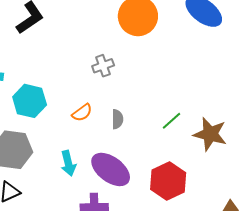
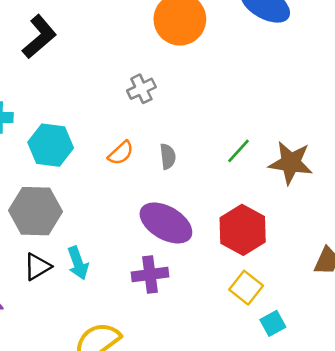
cyan arrow: (68, 163) -> (78, 263), moved

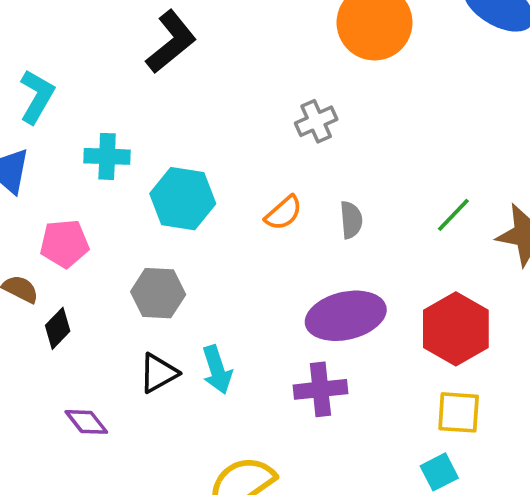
gray hexagon: (36, 211) -> (158, 293), size x0.7
purple ellipse: (166, 223) -> (346, 316), turned -45
yellow square: (246, 288) -> (459, 412), turned -36
cyan square: (273, 323) -> (439, 472), moved

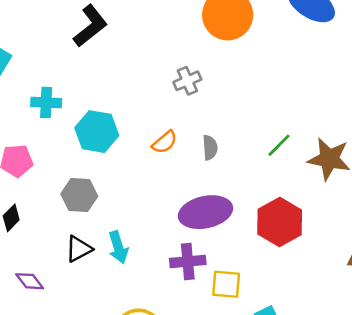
yellow square: (459, 412) -> (226, 284), moved

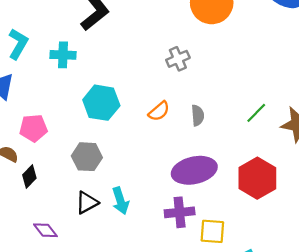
cyan cross: (46, 103) -> (63, 55), moved

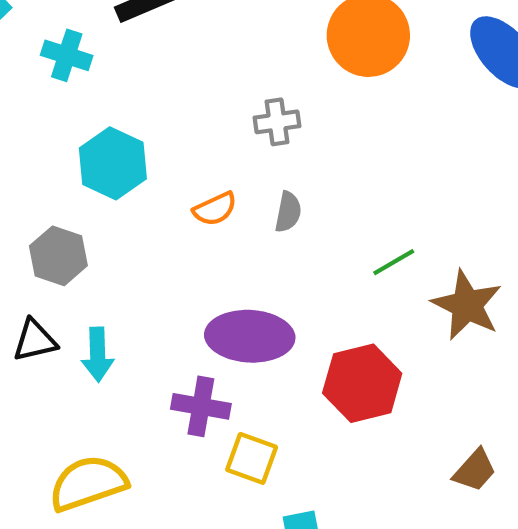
gray semicircle: (198, 115) -> (288, 212), moved

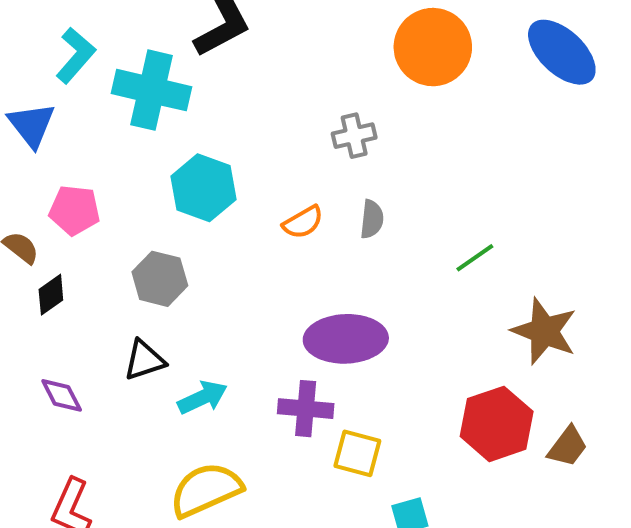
cyan cross: (67, 55) -> (151, 90), size x1.6
brown star: (467, 305) -> (544, 331), moved
cyan arrow: (98, 354) -> (203, 397), moved, turned -108
red hexagon: (362, 383) -> (497, 424), moved

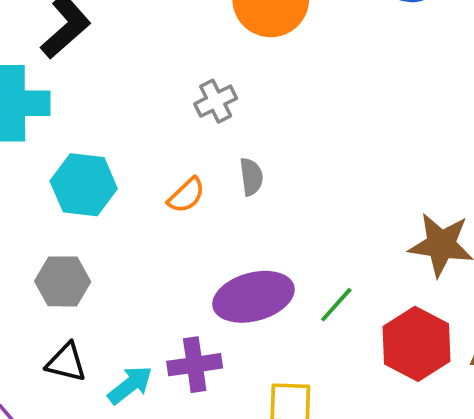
green line: (475, 258) -> (336, 305), moved
black triangle: (144, 360) -> (66, 362), turned 45
purple cross: (306, 409) -> (195, 365), moved

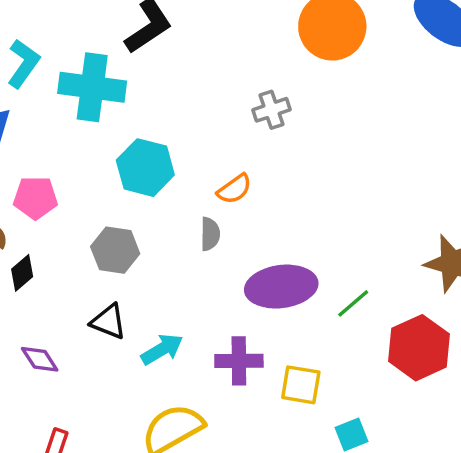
gray semicircle: (251, 177) -> (210, 234), moved
purple cross: (195, 365) -> (239, 361), moved

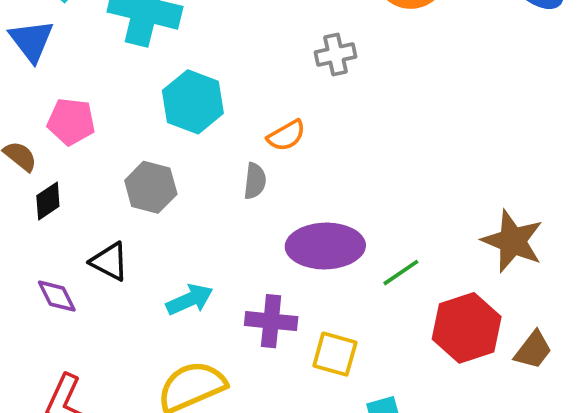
black triangle: (109, 322) -> (110, 262), moved

